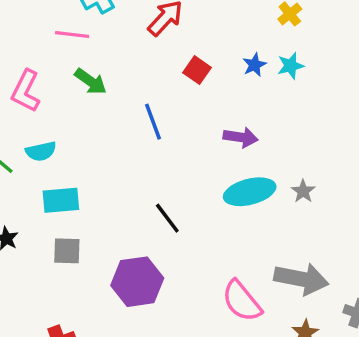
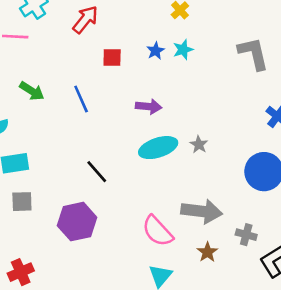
red square: (197, 70) -> (112, 58), turned -30
green arrow: (91, 81) -> (32, 91), moved

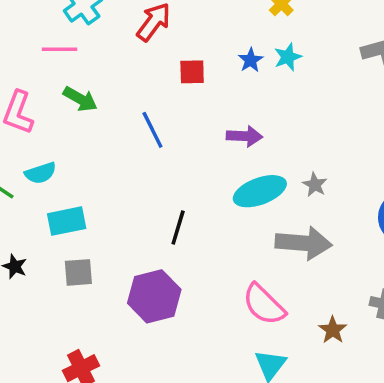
green arrow: (32, 91) -> (80, 99), moved
black line: (97, 172) -> (178, 227), turned 60
gray arrow: (202, 211) -> (304, 243), moved

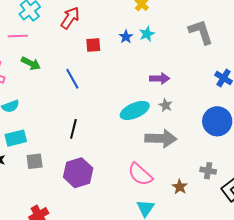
purple arrow: (244, 136) -> (160, 78), moved
cyan rectangle: (67, 221) -> (16, 138), moved
black line: (178, 227) -> (73, 129), moved

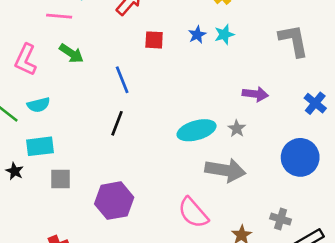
purple arrow: (160, 78) -> (255, 94), moved
black line: (73, 129) -> (117, 123), moved

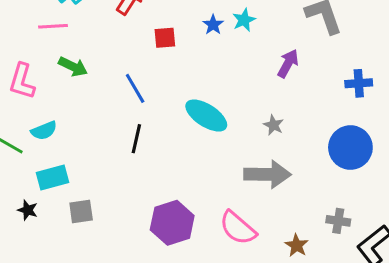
purple arrow: (255, 94) -> (288, 63), moved, turned -60
blue cross: (315, 103) -> (359, 83), turned -35
cyan ellipse: (197, 130) -> (206, 116), moved, turned 57
purple hexagon: (114, 201) -> (172, 223), moved

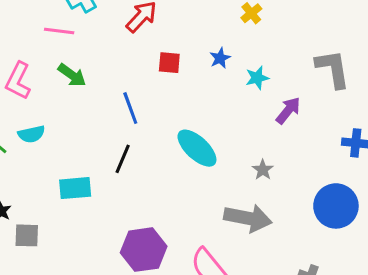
cyan star: (244, 20) -> (257, 78), moved
cyan rectangle: (53, 178) -> (75, 188), moved
gray square: (81, 212) -> (27, 235), moved

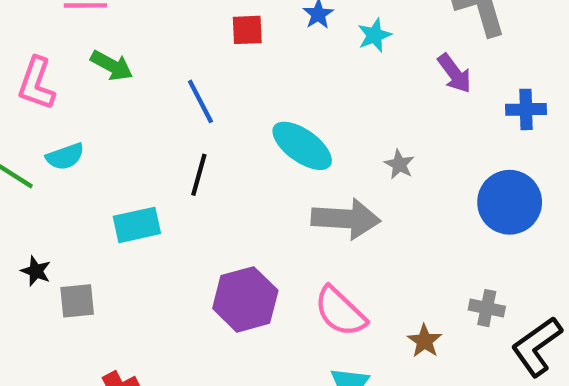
purple arrow: (288, 110) -> (455, 73), moved, turned 112
gray arrow: (248, 218) -> (346, 219), moved

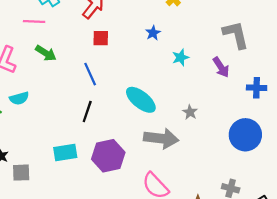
red square: (247, 30) -> (101, 38), moved
cyan star: (374, 35) -> (181, 57), moved
cyan rectangle: (137, 225) -> (65, 153), moved
purple hexagon: (245, 299) -> (108, 156), moved

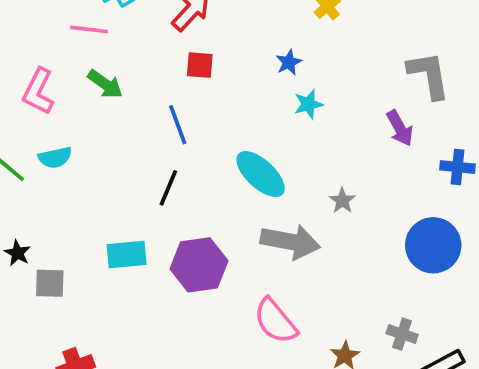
cyan star: (181, 57) -> (308, 104), moved

